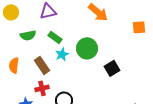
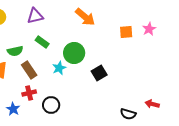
green semicircle: (28, 35) -> (15, 51), moved
cyan star: (62, 54) -> (59, 68), moved

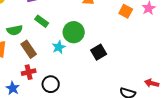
orange square: (126, 32) -> (126, 11), turned 32

